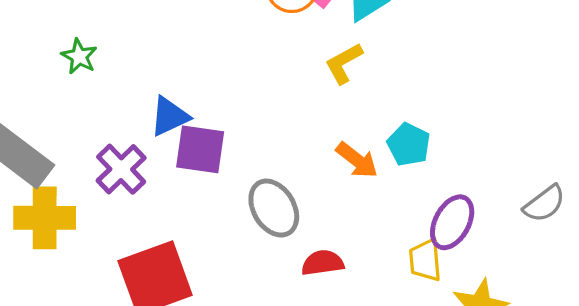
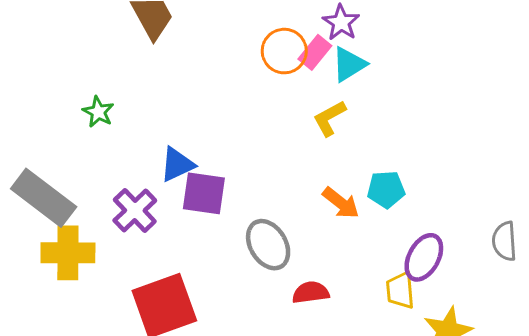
cyan pentagon: (409, 145) -> (386, 189), turned -30
gray semicircle: (544, 204) -> (504, 241), turned 123

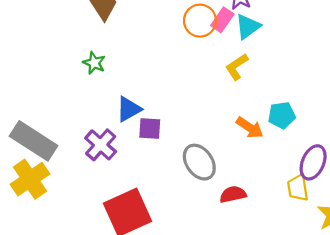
green star: (98, 112) -> (94, 63), moved
purple square: (204, 193) -> (150, 128), size x0.7
yellow cross: (68, 253) -> (30, 179), moved, turned -30

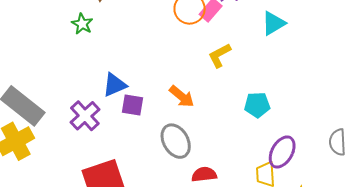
cyan triangle: (248, 27) -> (273, 23), moved
green star: (94, 63) -> (82, 24), moved
orange arrow: (250, 128) -> (182, 96), moved

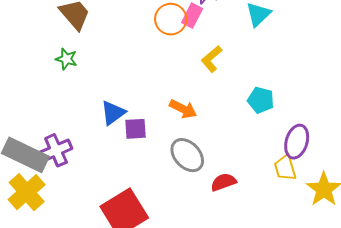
cyan pentagon: (257, 105) -> (261, 100), turned 30
purple cross: (85, 116) -> (56, 150), moved, turned 32

